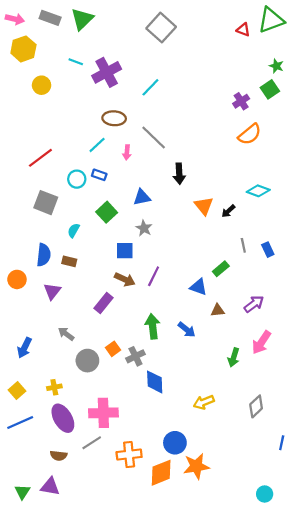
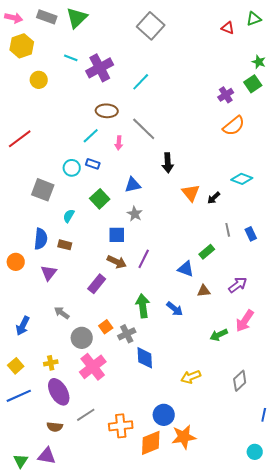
green triangle: (271, 20) -> (254, 19), size x0.6
red line: (40, 158) -> (20, 139), moved
green arrow: (234, 357) -> (219, 335), turned 48
pink cross: (103, 413) -> (93, 367), moved, turned -36
cyan circle: (265, 494) -> (255, 452), moved

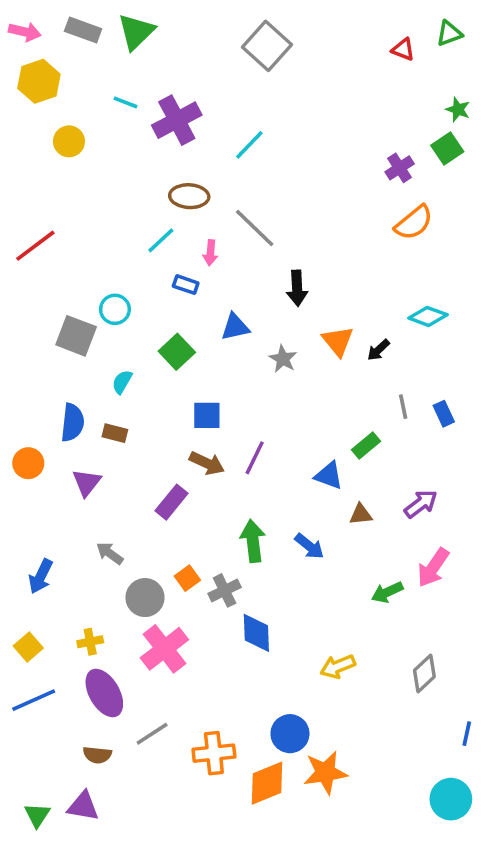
blue rectangle: (93, 164) -> (186, 285), moved
cyan circle: (72, 168) -> (115, 309), moved
gray star: (135, 214) -> (283, 359), moved
cyan circle: (255, 452) -> (451, 799), size x1.5

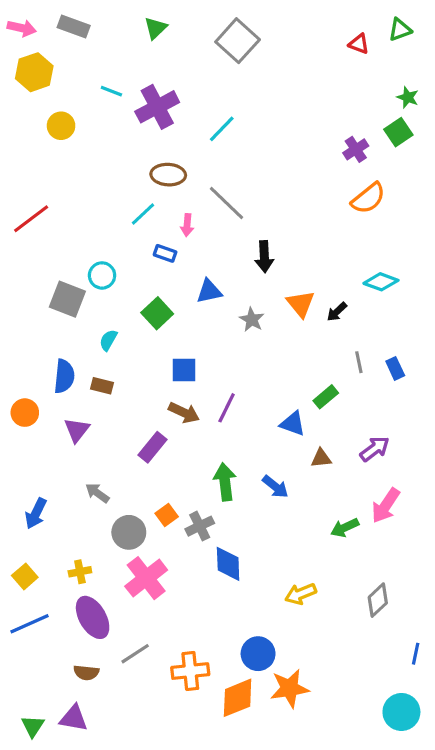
green triangle: (136, 32) -> (156, 28), moved, size x0.7

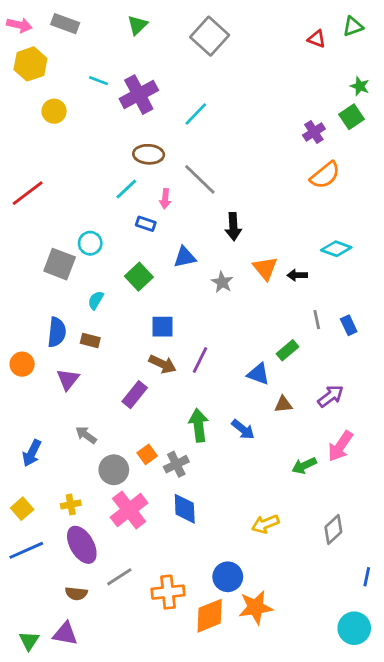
black arrow: (337, 312) -> (297, 275), turned 42
blue diamond: (228, 564) -> (185, 509), moved

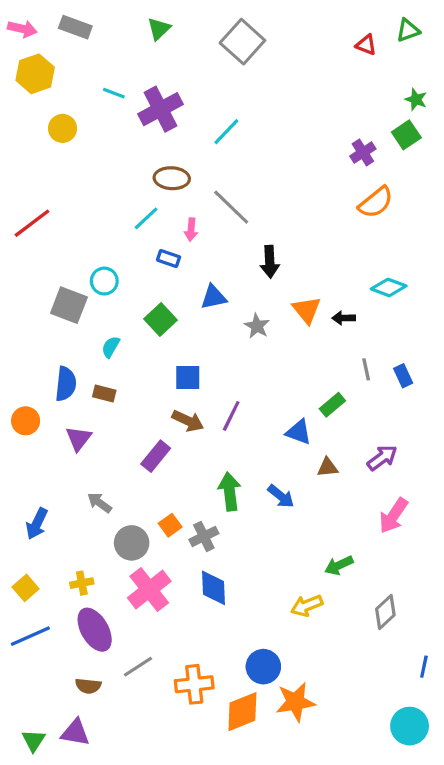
green arrow: (304, 466) -> (339, 565), moved

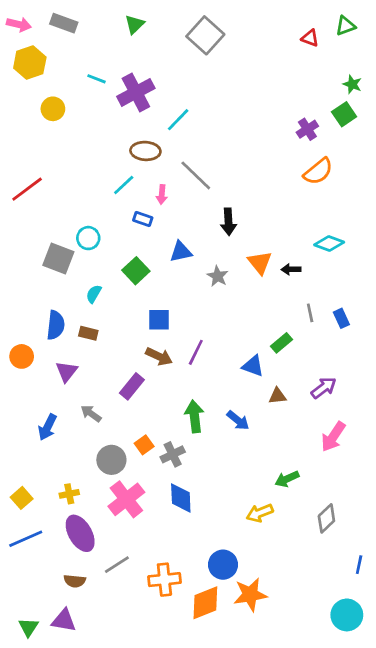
cyan line: (226, 132) -> (178, 120), moved
gray arrow: (99, 503) -> (91, 414), moved
blue arrow: (37, 524) -> (47, 427), moved

